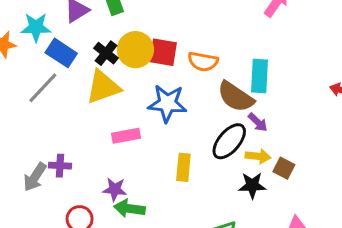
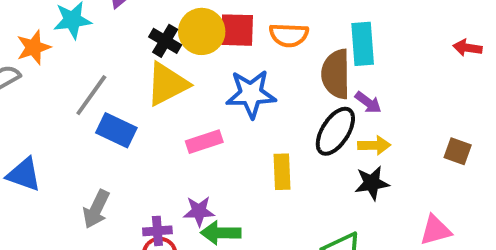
blue rectangle: (61, 53) -> (116, 130), moved
brown semicircle: (236, 97) -> (336, 74), turned 63
purple cross: (60, 166) -> (157, 231), moved
brown square: (284, 168) -> (458, 151), moved

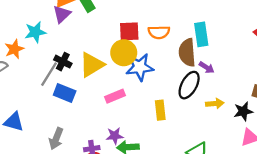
yellow circle: (202, 31) -> (124, 53), moved
black cross: (165, 41) -> (63, 62), moved
yellow arrow: (374, 145) -> (215, 104), moved
black star: (372, 183) -> (243, 111), moved

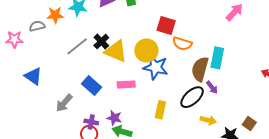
red square: (129, 31) -> (166, 26), moved
black cross: (63, 62) -> (101, 42), moved
yellow triangle: (92, 65) -> (116, 51), turned 35
blue rectangle: (65, 93) -> (92, 85), moved

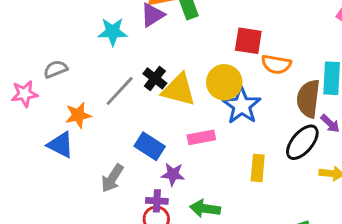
orange star: (55, 15) -> (78, 115), moved
blue star: (156, 67) -> (242, 106), turned 30
purple star: (114, 118) -> (173, 174), moved

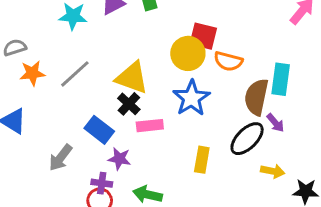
black cross: (155, 78) -> (129, 104), moved
yellow circle: (224, 82) -> (188, 53), moved
orange star: (78, 115) -> (32, 73), moved

